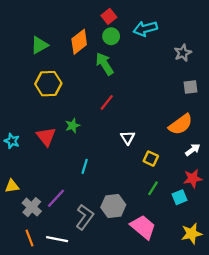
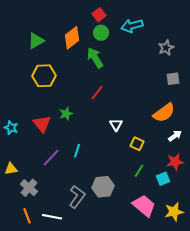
purple line: (56, 198) -> (51, 158), moved
pink trapezoid: (143, 227) -> (144, 206), moved

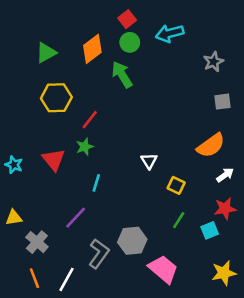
red line: (97, 93) -> (90, 120), moved
cyan line: (77, 151) -> (96, 183), moved
purple line: (51, 158) -> (76, 218), moved
pink trapezoid: (144, 206) -> (163, 269), moved
white line: (52, 217) -> (67, 279), turned -72

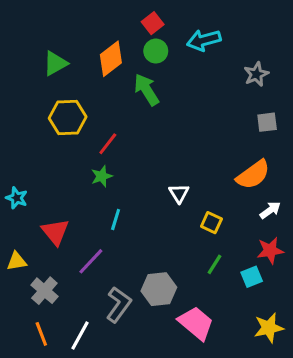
red triangle: (54, 160) -> (55, 232), moved

